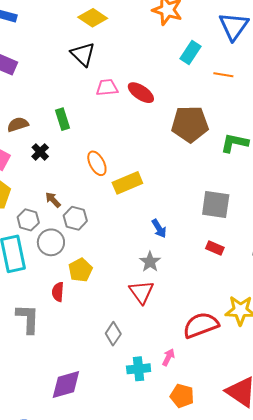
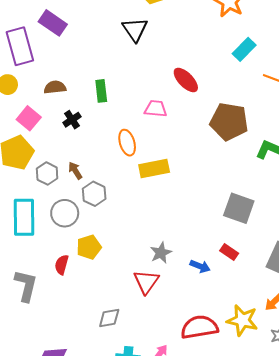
pink trapezoid: (107, 88) -> (156, 109), moved
gray hexagon: (28, 220) -> (47, 174), moved
blue arrow: (159, 228) -> (200, 266), moved, turned -48
gray diamond: (113, 334) -> (109, 318), turned 35

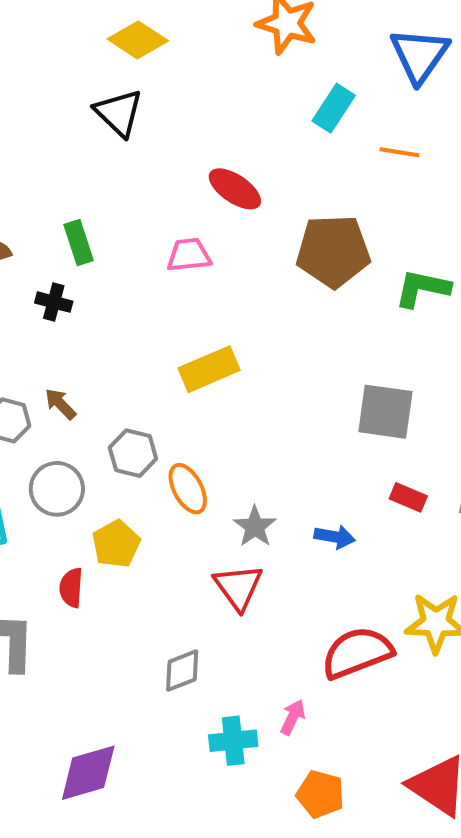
black cross: (72, 120) -> (54, 302), moved, turned -30
orange ellipse: (127, 143) -> (188, 489), moved
gray hexagon: (94, 194) -> (133, 453), moved
red rectangle: (229, 252) -> (408, 497), moved

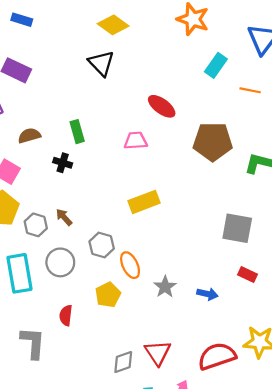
yellow pentagon: (116, 544) -> (108, 295), moved
red triangle: (238, 587) -> (158, 353), moved

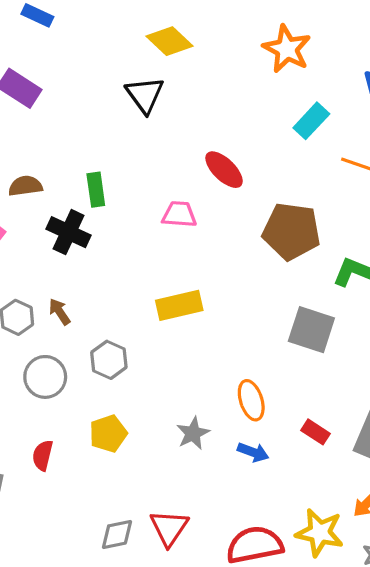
black cross: (63, 163) -> (68, 232), size x1.5
gray square: (237, 228) -> (311, 330), moved
orange ellipse: (130, 265) -> (251, 400), moved

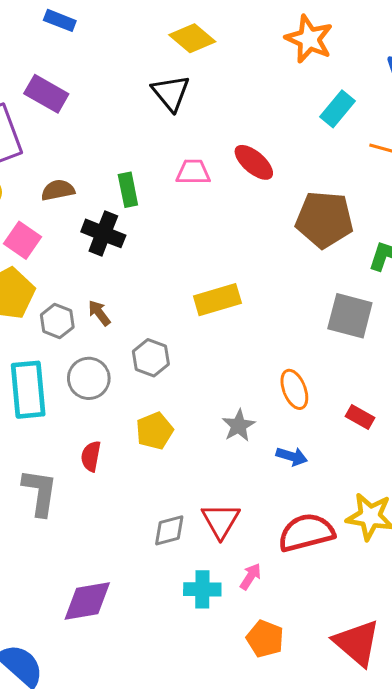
pink trapezoid: (179, 214) -> (193, 172), moved
blue arrow: (253, 452) -> (292, 456), moved

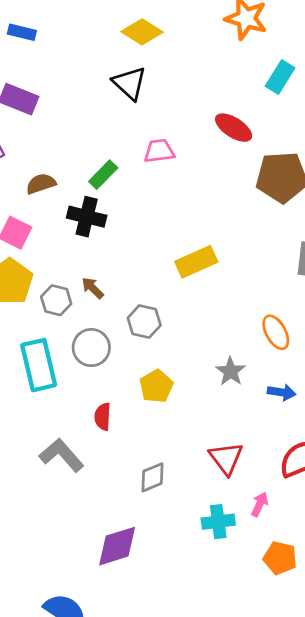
red ellipse: (254, 162) -> (234, 128), moved
green rectangle: (128, 190) -> (103, 175), turned 64
gray L-shape: (40, 492) -> (62, 455), turned -42
gray diamond: (169, 530) -> (152, 477), moved

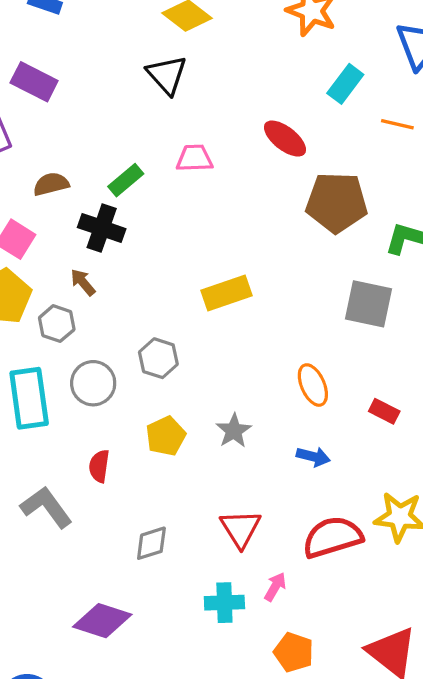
brown arrow: (93, 288) -> (83, 282), moved
gray star: (231, 371) -> (234, 431), moved
purple diamond: (117, 546) -> (102, 621), turned 30

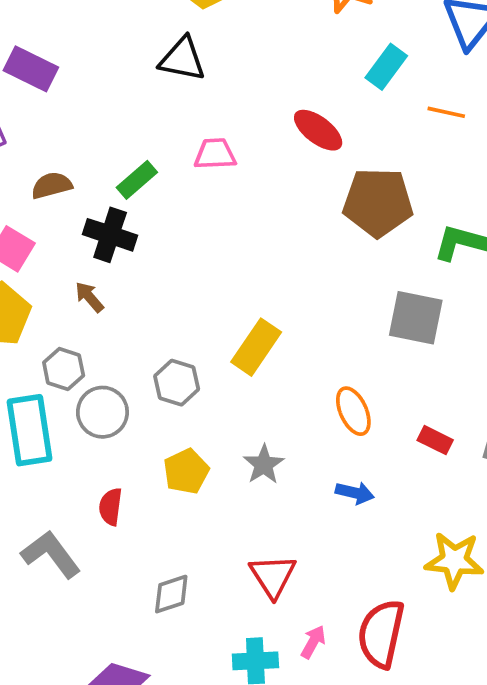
black triangle: (167, 75) -> (182, 59), turned -36
yellow rectangle: (227, 293) -> (256, 347), moved, turned -36
gray hexagon: (57, 324) -> (64, 369), moved
red semicircle: (332, 537) -> (381, 634), moved, turned -60

